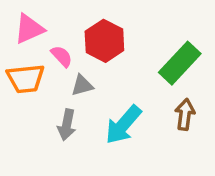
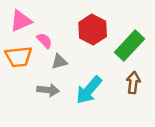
red hexagon: (104, 41) -> (93, 30), moved
gray arrow: (67, 125) -> (48, 90), turned -95

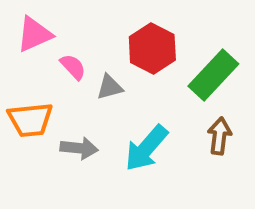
orange trapezoid: (19, 57) -> (30, 120), moved
gray triangle: (59, 62) -> (110, 87), moved

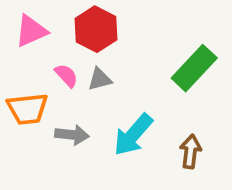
red hexagon: (152, 48) -> (96, 29), moved
pink semicircle: (73, 67) -> (66, 75), moved
brown arrow: (219, 136) -> (190, 151), moved

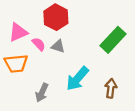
pink triangle: (31, 31) -> (18, 32), moved
gray triangle: (100, 79) -> (58, 46), turned 32
gray arrow: (72, 135) -> (42, 93), moved, turned 108

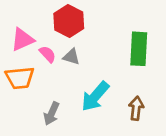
green rectangle: (113, 40) -> (139, 49), turned -40

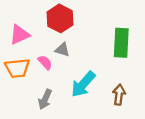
pink semicircle: (48, 54) -> (45, 62), moved

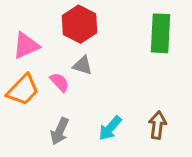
green rectangle: (121, 43) -> (161, 33), moved
orange trapezoid: (17, 68) -> (23, 90), turned -40
cyan arrow: (83, 84) -> (110, 128), moved, size x0.7

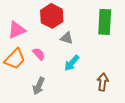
gray triangle: (83, 65) -> (67, 38), moved
cyan arrow: (110, 128) -> (72, 63), moved

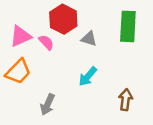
gray triangle: (67, 38) -> (89, 39), moved
pink semicircle: (39, 54) -> (46, 42), moved

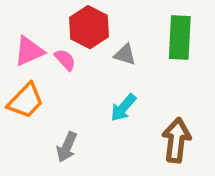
brown arrow: (126, 100) -> (176, 140), size x1.4

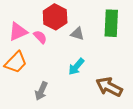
brown arrow: (176, 140) -> (109, 87), turned -70

